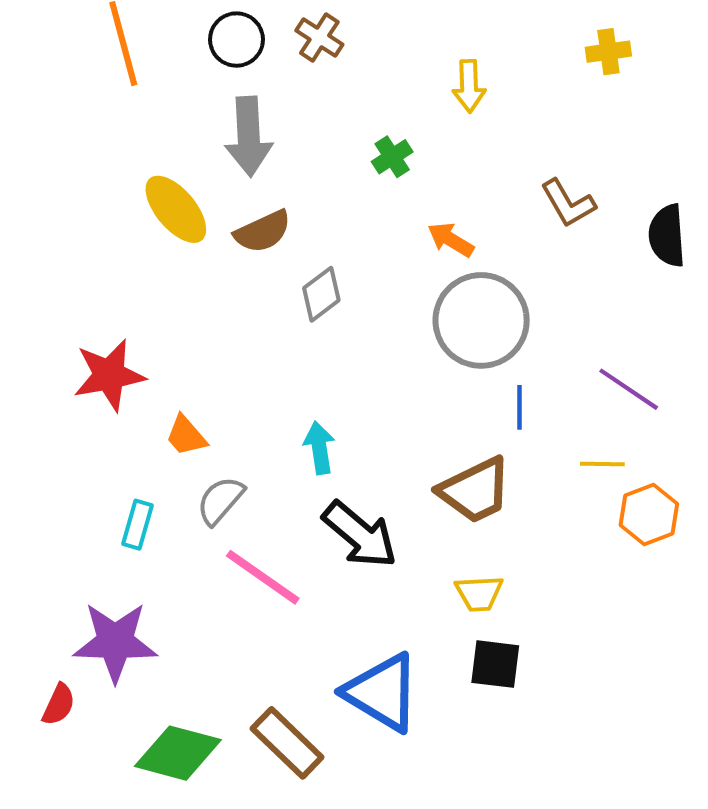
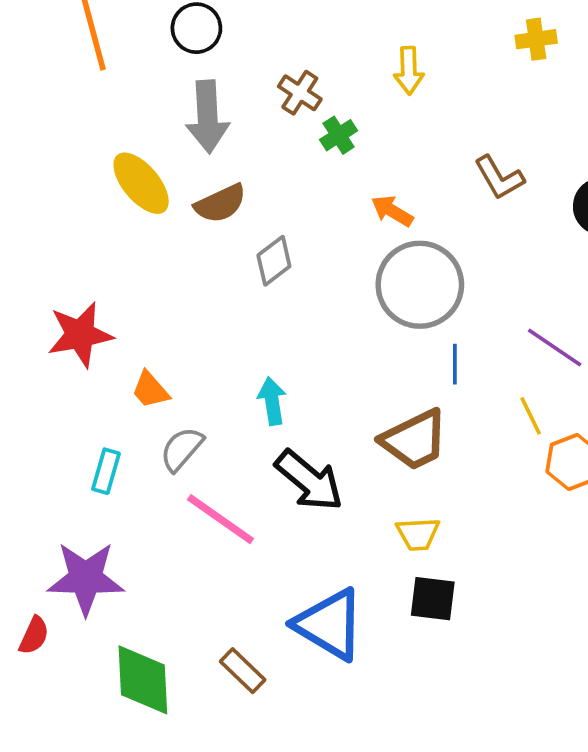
brown cross: (319, 37) -> (300, 93), moved
yellow line: (602, 464) -> (531, 416), turned 63
brown rectangle: (287, 743) -> (243, 671), size x0.7
green diamond: (178, 753) -> (143, 680), turned 72

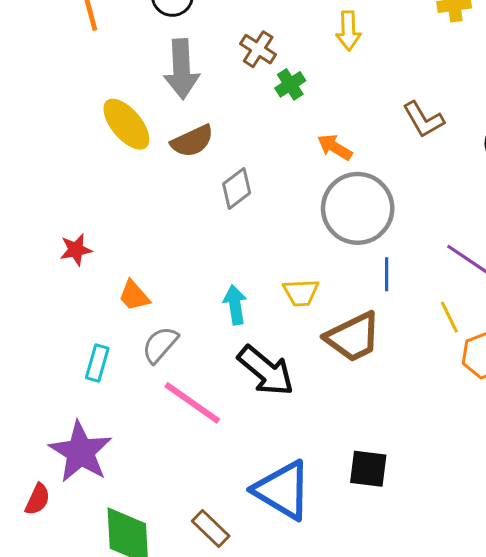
red star: (80, 335) -> (76, 250), size x0.6
yellow trapezoid: (418, 534) -> (301, 293), moved
purple star: (86, 578) -> (80, 452), turned 30

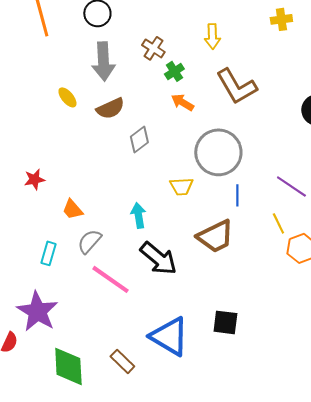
brown L-shape: (423, 120) -> (236, 86), moved, size x1.5
yellow ellipse: (126, 124) -> (67, 97), size x0.6
orange arrow: (335, 147) -> (182, 102), moved
yellow trapezoid: (301, 293) -> (181, 186), moved

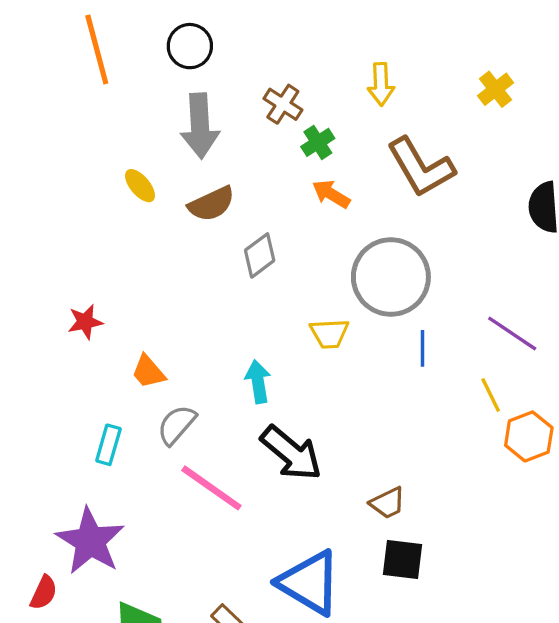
yellow cross: (281, 19) -> (496, 89), moved, turned -30
brown trapezoid: (215, 236) -> (388, 503), moved, size x0.6

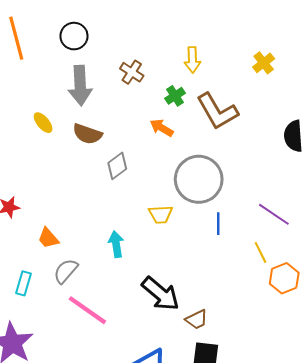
green cross: (318, 142) -> (175, 96), moved
brown semicircle: (211, 204) -> (87, 134), turned 44
black arrow: (291, 453) -> (161, 294), moved

